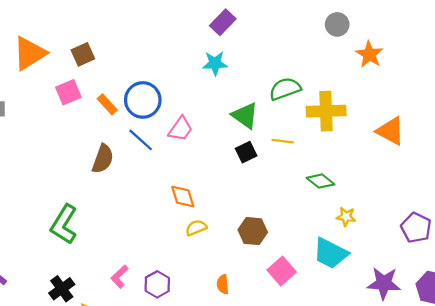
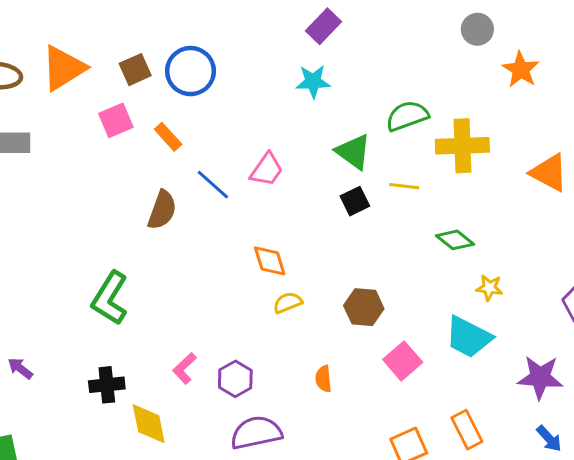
blue circle: (143, 100) -> (191, 71), moved
black cross: (62, 289) -> (107, 385), turned 30

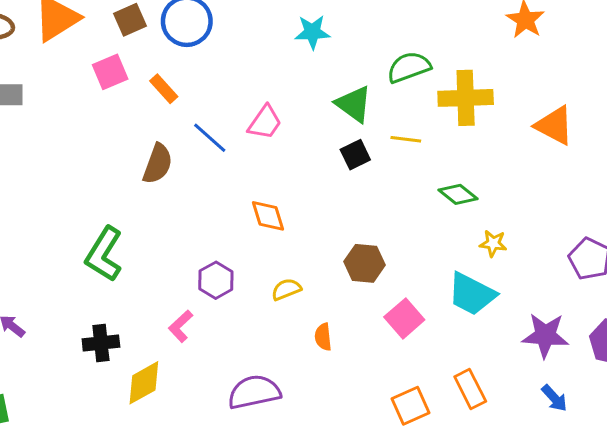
yellow semicircle: (288, 303) -> (286, 289), moved
purple hexagon: (235, 379) -> (216, 280), moved
yellow diamond: (149, 424) -> (144, 383), turned 72

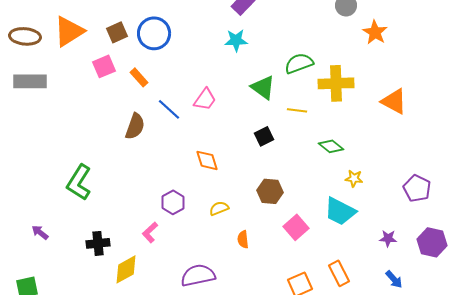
black square: (355, 155) -> (264, 136), moved
green L-shape: (104, 254) -> (79, 182), moved
purple star: (545, 335) -> (388, 238), size x0.6

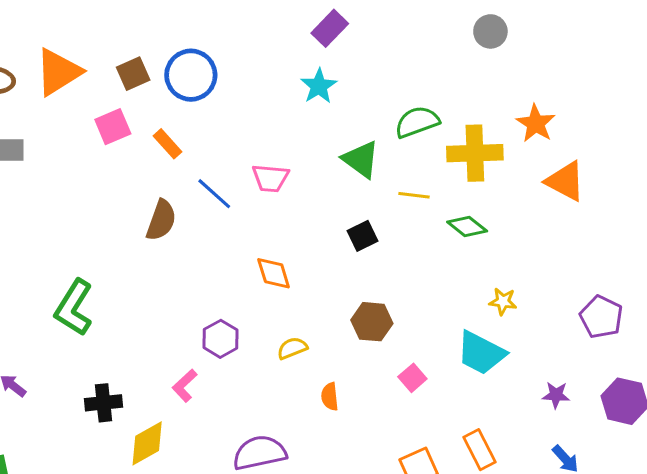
orange star: (375, 32) -> (536, 124), moved
cyan star: (236, 40) -> (319, 86), turned -30
pink trapezoid: (205, 99) -> (270, 178), turned 60
green diamond: (331, 146) -> (467, 226), moved
pink square: (296, 227) -> (412, 378), size x0.7

